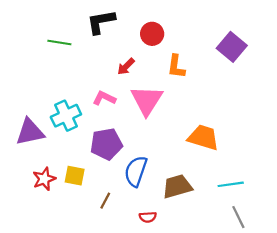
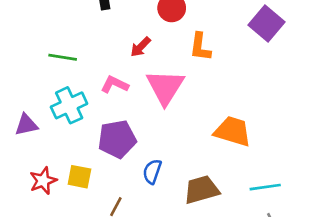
green line: (59, 43) -> (63, 57), moved
purple triangle: (30, 132) -> (26, 125), size x0.7
blue semicircle: (136, 171) -> (152, 172), size x0.7

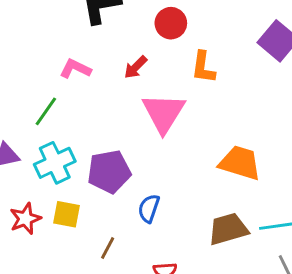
green line: (63, 57) -> (46, 111), moved, turned -64
pink L-shape: (115, 85) -> (75, 69), moved
cyan cross: (69, 105) -> (55, 163), moved
brown trapezoid: (202, 190) -> (228, 229), moved

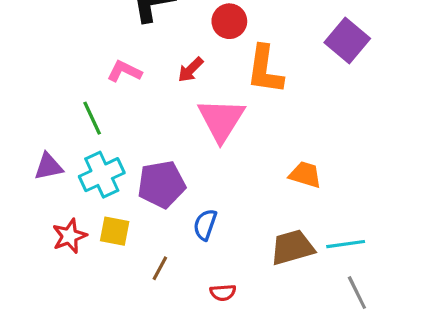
orange L-shape: (203, 67) -> (265, 70), size x1.4
green line: (46, 111) -> (92, 118), turned -60
orange trapezoid: (240, 163) -> (305, 175), size x0.7

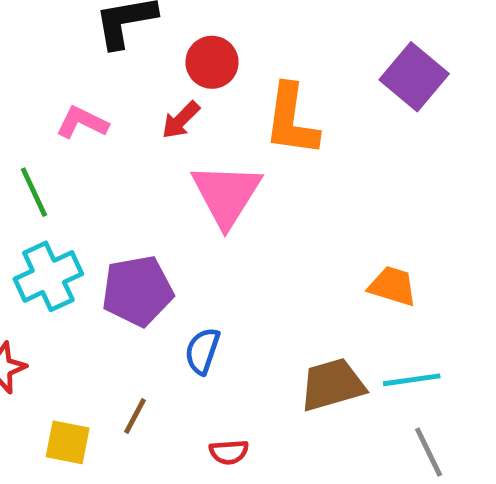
red circle: (229, 21) -> (212, 62), moved
orange trapezoid: (305, 175) -> (392, 286), moved
yellow square: (115, 231) -> (68, 442), moved

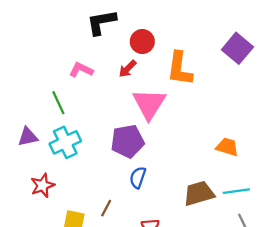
purple pentagon: (137, 291) -> (128, 141), moved

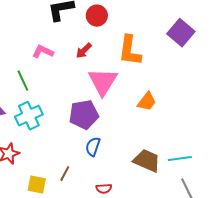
red circle: (142, 42) -> (97, 16), moved
orange trapezoid: (227, 147) -> (147, 102), moved, turned 110
brown trapezoid: (199, 193) -> (147, 161), turned 40

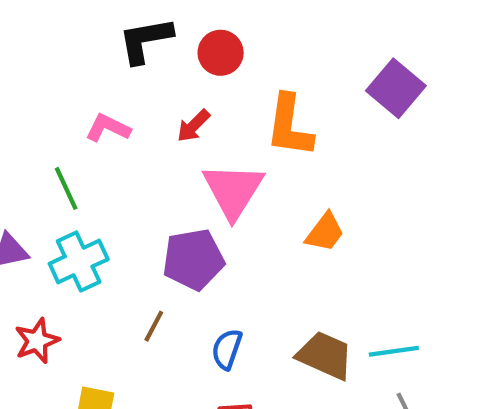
blue semicircle: (93, 147) -> (227, 349), moved
brown line: (65, 174) -> (154, 326), moved

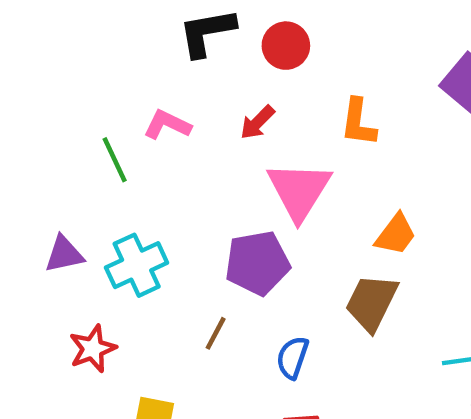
orange L-shape: (289, 126) -> (358, 122), size x0.7
green line: (66, 188) -> (115, 160), moved
brown trapezoid: (325, 355) -> (372, 303), moved, turned -88

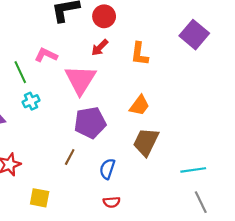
red arrow: (257, 122) -> (100, 47), moved
pink triangle: (299, 191) -> (80, 80), moved
orange trapezoid: (396, 234) -> (139, 105), moved
cyan cross: (137, 265) -> (31, 101), moved, size x0.6

